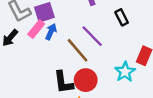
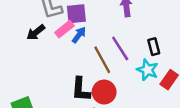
black rectangle: (122, 17) -> (154, 47), moved
cyan star: (125, 72) -> (147, 70), moved, turned -30

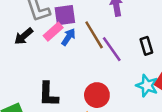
brown line: (102, 60) -> (94, 35), moved
cyan star: (147, 70) -> (147, 86), moved
black L-shape: (81, 89) -> (48, 94), moved

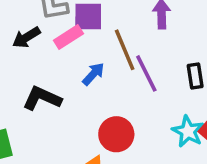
blue arrow: (68, 37) -> (93, 74), moved
black L-shape: (48, 94) -> (42, 98), moved, turned 104

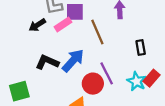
purple line: (146, 73) -> (107, 73), moved
blue arrow: (93, 74) -> (73, 61), moved, size x1.6

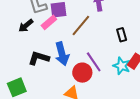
brown line: (97, 32) -> (81, 25), turned 70
blue arrow: (73, 61) -> (62, 54), turned 130

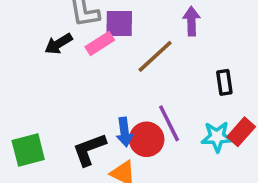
blue arrow: (62, 54) -> (125, 132), moved, size x0.7
black L-shape: (39, 58) -> (89, 149), moved, turned -45
cyan star: (122, 66) -> (217, 137), turned -30

